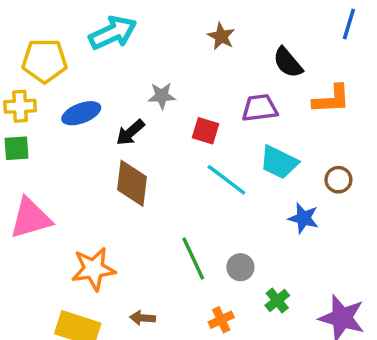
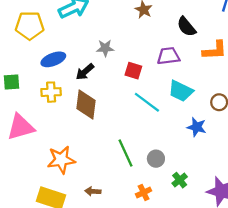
yellow cross: (20, 106) -> (51, 92), moved

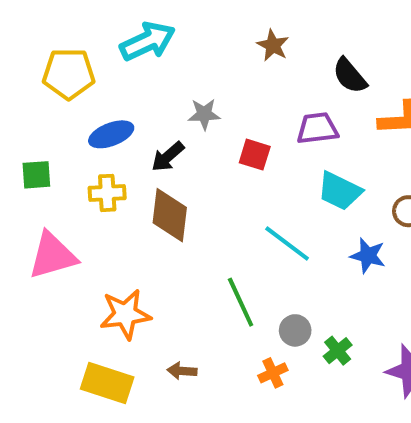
cyan line: (147, 102) -> (287, 243), moved
gray circle: (156, 159) -> (295, 330), moved

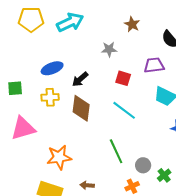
yellow pentagon: (69, 74) -> (31, 19), moved
gray star: (204, 114) -> (109, 49), moved
cyan line: (287, 243) -> (124, 110), moved

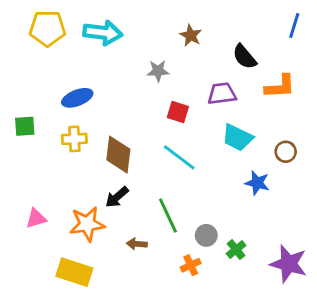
cyan arrow: (70, 22) -> (103, 33), turned 32
black arrow: (80, 79) -> (117, 197), moved
pink triangle: (23, 128) -> (36, 218), moved, size x0.6
brown arrow: (87, 185) -> (137, 244), moved

